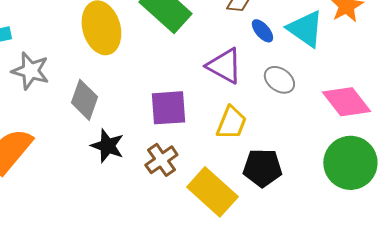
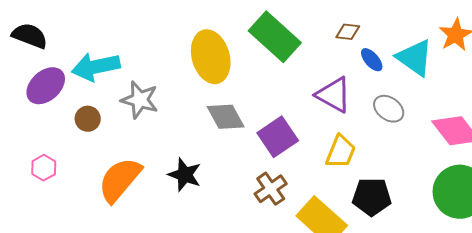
gray diamond: (84, 100) -> (226, 117), moved, turned -48
purple square: (168, 108) -> (278, 137), turned -30
black star: (107, 146) -> (185, 175), moved

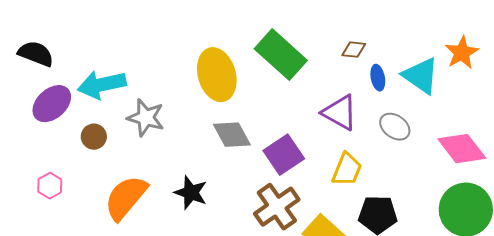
blue ellipse: (372, 60) -> (378, 78), turned 30
brown cross: (271, 189) -> (277, 207), size x1.4

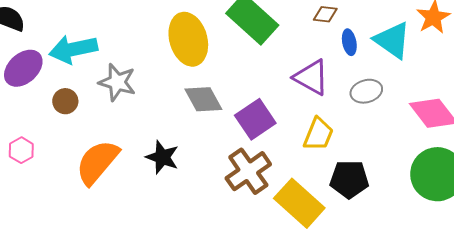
gray ellipse: (395, 127) -> (366, 91), turned -52

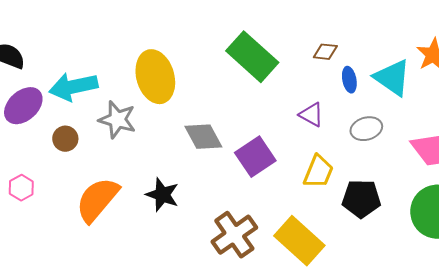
yellow ellipse: (188, 39) -> (155, 77), moved
purple triangle: (311, 77) -> (311, 115), size x0.7
brown cross: (248, 171) -> (234, 235), moved
black pentagon: (349, 179) -> (361, 199), moved

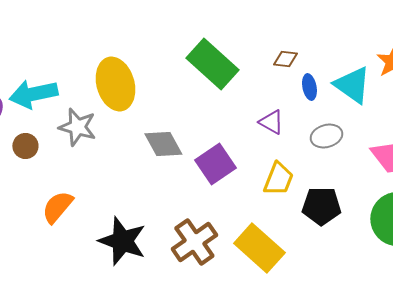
black star: (162, 195) -> (122, 241), moved, size x1.4
orange semicircle: (97, 200) -> (57, 207), size x0.7

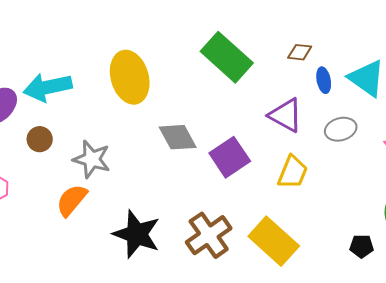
purple triangle: (271, 122) -> (286, 115), size x1.4
gray star: (77, 127) -> (92, 159), moved
black pentagon: (321, 206) -> (362, 246), moved, size x0.6

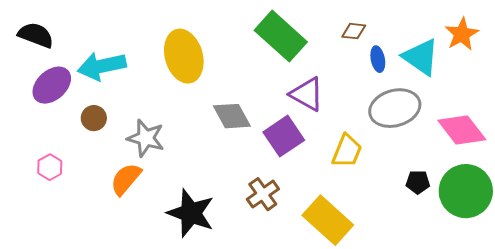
purple triangle: (286, 115) -> (307, 94), moved
gray ellipse: (341, 129) -> (395, 108), size x1.6
brown cross: (209, 235) -> (263, 194), moved, size x0.7
black pentagon: (362, 246) -> (418, 182), moved

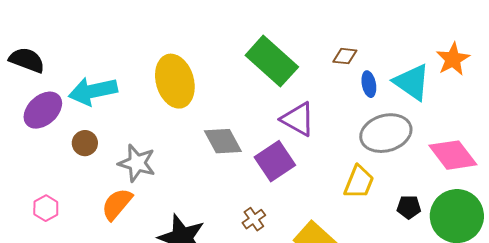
yellow trapezoid: (347, 151) -> (359, 182), moved
pink hexagon: (50, 167) -> (46, 208), moved
brown cross: (263, 194) -> (254, 219), size x0.7

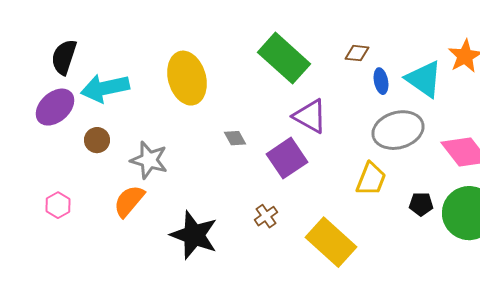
black semicircle: (27, 60) -> (64, 57), moved, turned -93
gray diamond: (223, 141) -> (235, 138), size x0.6

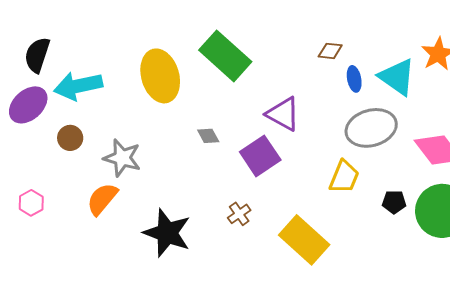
green rectangle: (284, 58) -> (225, 56), moved

